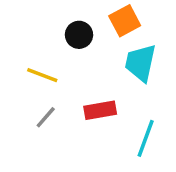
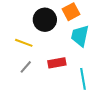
black circle: (79, 35) -> (45, 20), size x1.5
cyan line: (146, 138) -> (83, 79), turned -30

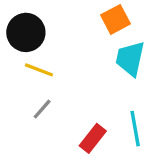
black circle: (45, 20) -> (26, 32), moved
red rectangle: (57, 63) -> (93, 138), moved, turned -42

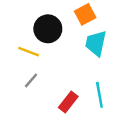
black circle: (26, 32) -> (48, 29), moved

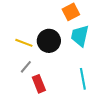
black circle: (48, 29) -> (49, 41), moved
red rectangle: (68, 102) -> (39, 84), moved, turned -60

